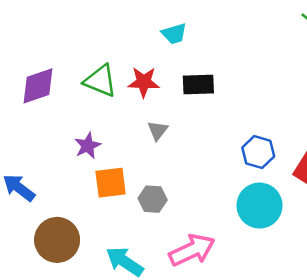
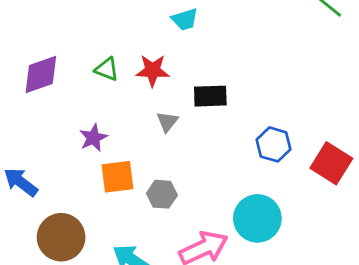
green triangle: (100, 81) -> (107, 69), size x0.7
black rectangle: (198, 85) -> (210, 96), moved
cyan circle: (260, 206) -> (257, 218), moved

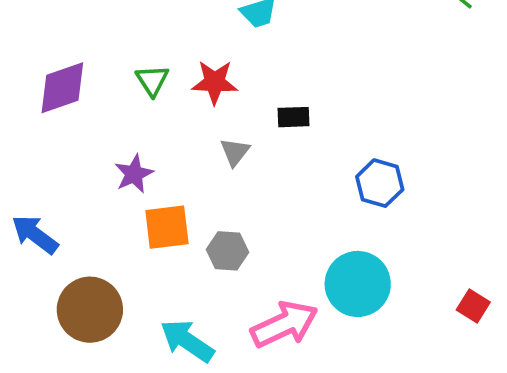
green triangle: (107, 69) -> (152, 80), turned 35
black rectangle: (210, 96) -> (294, 117), size x0.7
red square: (331, 163) -> (473, 306), moved, size x0.6

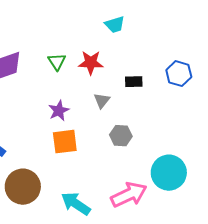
purple star: (134, 174) -> (59, 111), moved
blue hexagon: (380, 183) -> (179, 74), moved
gray hexagon: (227, 251) -> (121, 136), moved

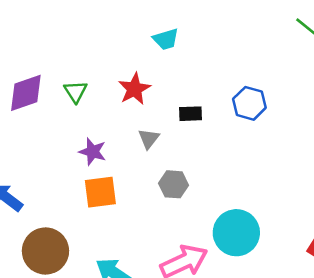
green triangle: (57, 62) -> (76, 92), moved
red star: (91, 63) -> (134, 89), turned -30
purple star: (59, 111) -> (93, 152), turned -30

